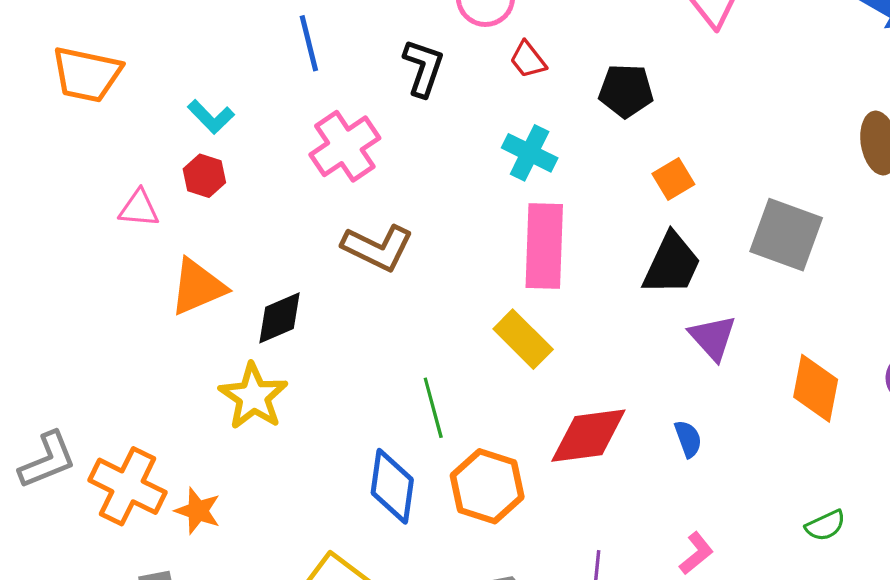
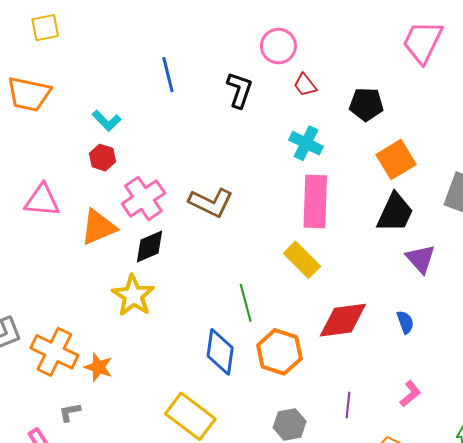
pink cross: (345, 146) -> (143, 198), moved
orange square: (673, 179) -> (396, 160), size x1.5
pink triangle: (139, 208) -> (42, 200), moved, size x1.4

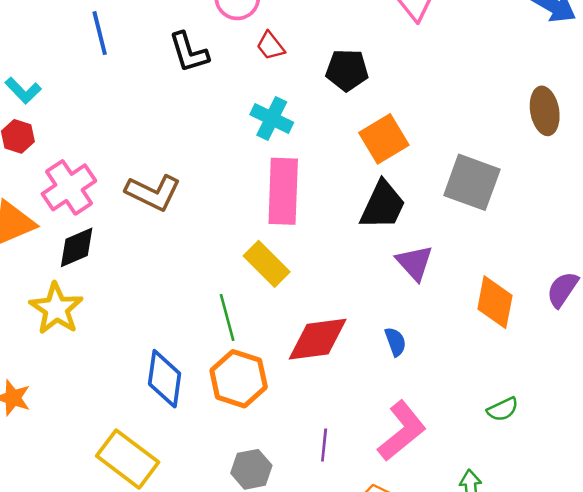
black L-shape: (240, 90) -> (189, 52), turned 144
green line: (246, 303) -> (227, 317), moved
pink L-shape: (410, 394) -> (402, 431), size x1.8

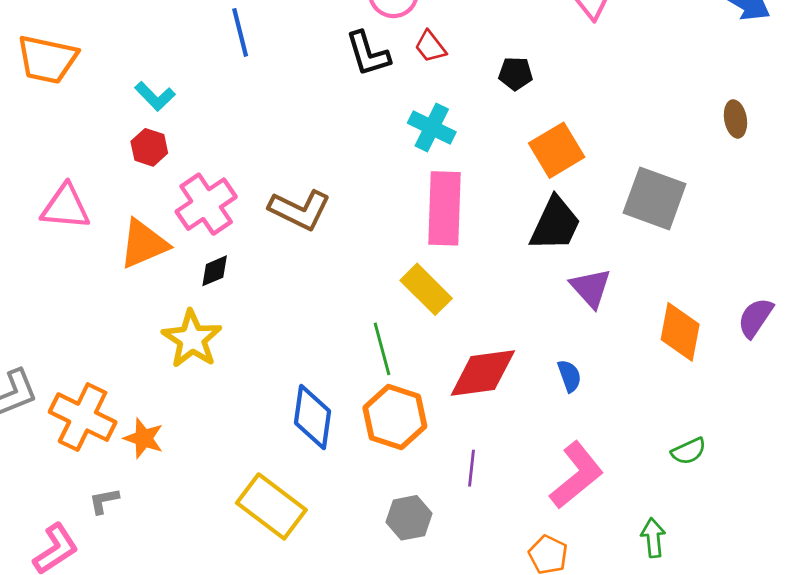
black L-shape: (189, 52) -> (368, 54), moved
black pentagon: (347, 70) -> (515, 74), size x0.7
brown ellipse: (545, 111) -> (735, 119), size x0.7
black diamond: (77, 247) -> (215, 271), size x0.7
purple line: (324, 445) -> (472, 468), moved

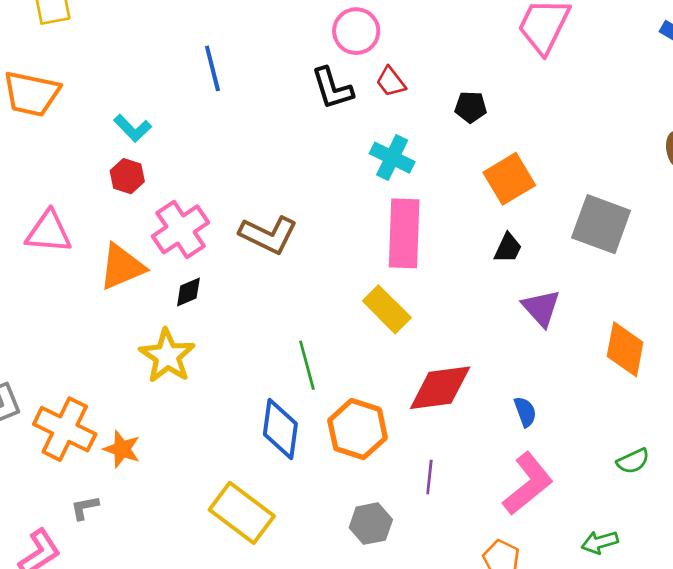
black trapezoid: (555, 224) -> (508, 248), size x0.6
green line: (382, 349) -> (307, 365), moved
blue semicircle: (569, 376) -> (525, 412), moved
green arrow: (653, 538) -> (600, 542), turned -100

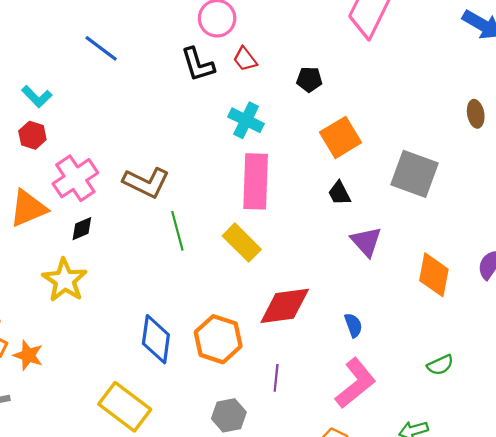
blue line: (212, 68) -> (101, 48), turned -39
black trapezoid: (508, 248) -> (339, 193), turned 128
green line: (307, 365) -> (177, 231), moved

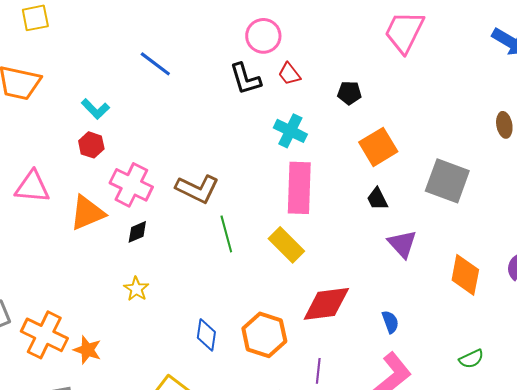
pink cross: (75, 178) -> (131, 185), turned -30
yellow star: (65, 280) -> (136, 289), moved, size x0.6
blue diamond: (156, 339) -> (206, 335), size x0.7

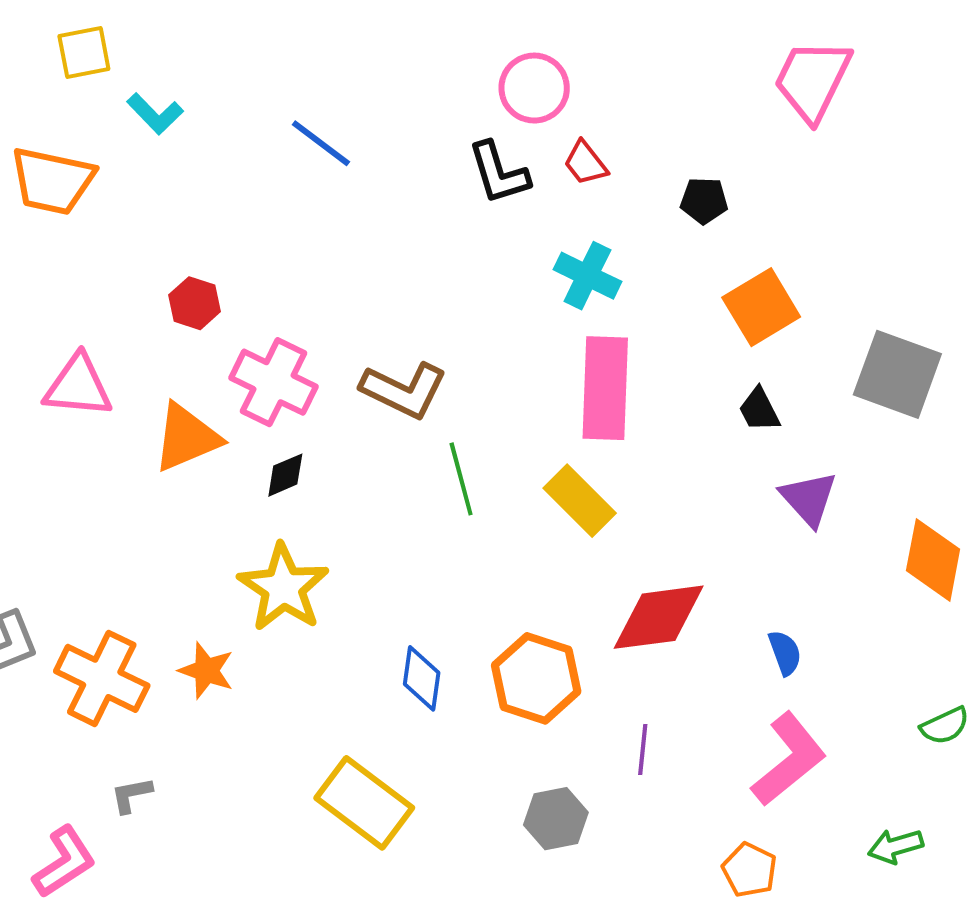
cyan L-shape: (95, 109) -> (155, 114), moved
yellow star: (136, 289) -> (283, 588), size x1.8
orange star: (87, 350) -> (206, 671), moved

